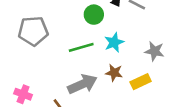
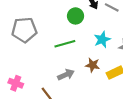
cyan star: (114, 42) -> (102, 39), moved
gray arrow: (82, 84) -> (66, 75), size x0.7

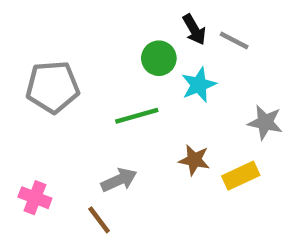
cyan star: (102, 39) -> (199, 85), moved
gray arrow: (66, 75) -> (119, 180), moved

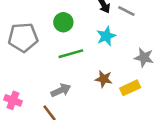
green circle: (159, 58) -> (63, 22), moved

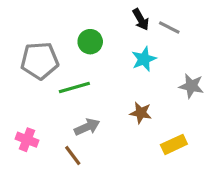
green line: (71, 54) -> (74, 88), moved
yellow rectangle: (130, 88) -> (174, 144), moved

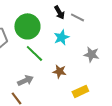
green circle: (90, 42) -> (27, 26), size x1.6
green line: (74, 88) -> (34, 53), moved, turned 60

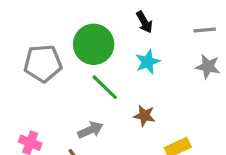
gray line: (77, 17) -> (205, 30), moved, turned -32
gray star: (91, 54) -> (208, 67), moved

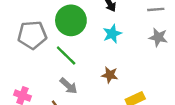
green line: (105, 87) -> (66, 56), moved
gray arrow: (90, 130) -> (69, 86), turned 66

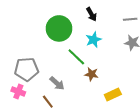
gray pentagon: (32, 35) -> (26, 69), moved
green line: (66, 56) -> (76, 57), moved

